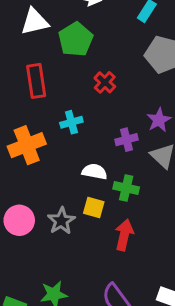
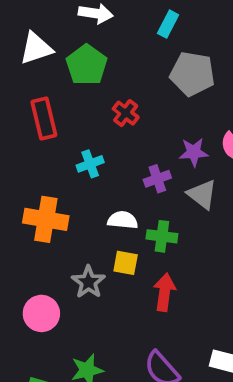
purple star: (159, 120) -> (194, 152), turned 30
orange cross: (27, 145) -> (46, 219), moved, turned 36
pink circle: (19, 220) -> (41, 313), moved

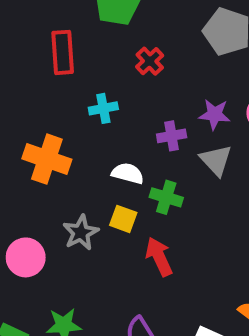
red arrow: (164, 292) -> (159, 257), turned -42

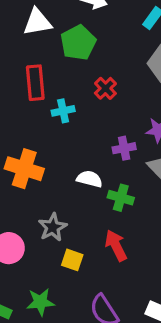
cyan cross: (103, 108) -> (63, 111), moved
yellow square: (123, 219) -> (72, 260), moved

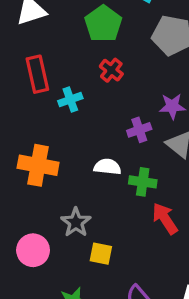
green pentagon: (78, 43) -> (103, 24), moved
red arrow: (116, 245) -> (165, 218), moved

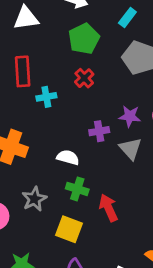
green cross: (143, 182) -> (77, 189), moved
yellow square: (101, 254) -> (69, 229), moved, size x1.4

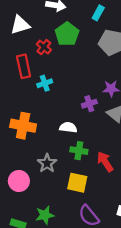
red cross: (84, 78) -> (44, 47), moved

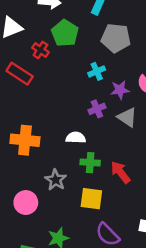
red rectangle: (24, 66) -> (20, 74), turned -40
cyan cross: (45, 83) -> (97, 71), moved

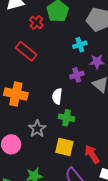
red rectangle: (20, 74) -> (26, 51), moved
white semicircle: (76, 138) -> (57, 96), turned -91
red arrow: (121, 172) -> (92, 154), moved

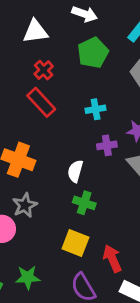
red cross: (36, 22) -> (44, 70), moved
cyan cross: (80, 45) -> (96, 109), moved
gray star: (37, 129) -> (25, 205), moved

